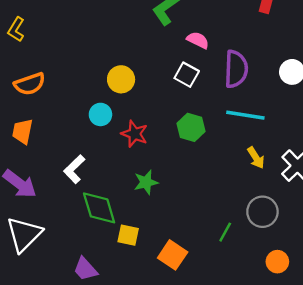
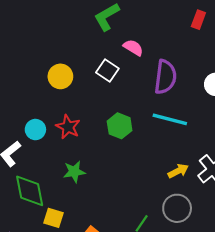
white square: (187, 75) -> (107, 70), moved
cyan circle: (100, 114) -> (35, 130), moved
yellow arrow: (256, 158) -> (178, 171), moved, turned -90

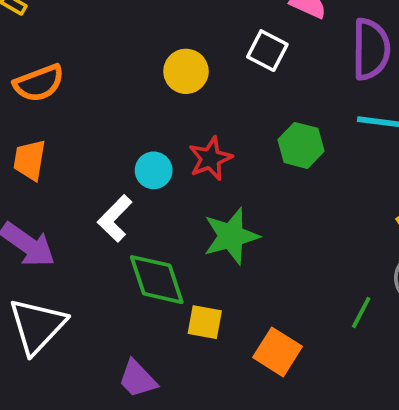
red star: (68, 127) -> (210, 158), turned 30
green star: (74, 172) -> (231, 236), size x1.4

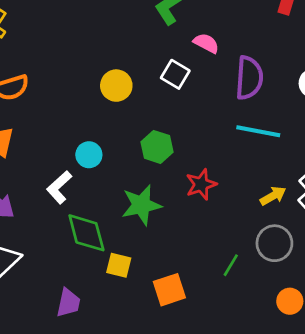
green hexagon: (301, 145) -> (157, 147), moved
red star: (210, 158) -> (201, 184), moved
orange square: (277, 352) -> (169, 290), turned 36
purple trapezoid: (138, 379) -> (68, 303), turned -128

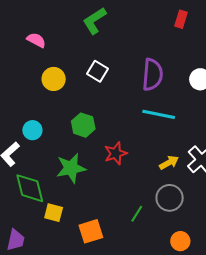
pink semicircle: (206, 43) -> (36, 40), moved

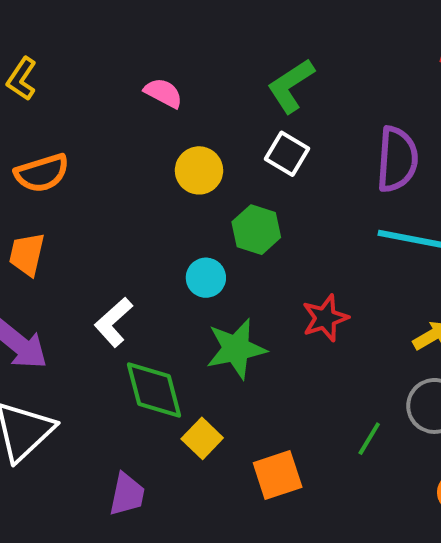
green L-shape: (94, 21) -> (291, 86), moved
green hexagon: (83, 125) -> (256, 230), moved
cyan circle: (32, 130) -> (206, 278), moved
yellow square: (54, 213) -> (202, 438), turned 30

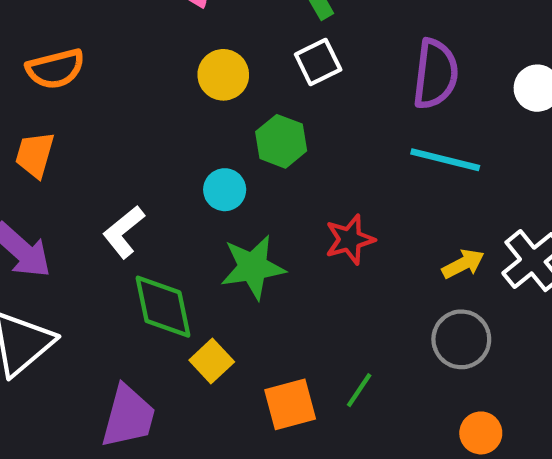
white square: (287, 154) -> (318, 62), turned 30
green line: (369, 439) -> (359, 390), moved
purple trapezoid: (127, 494) -> (128, 416), size x1.4

